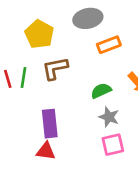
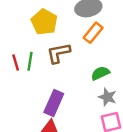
orange rectangle: (109, 45) -> (93, 33), moved, turned -30
purple rectangle: (50, 124) -> (54, 103), turned 30

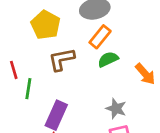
green line: (30, 61) -> (28, 89), moved
green semicircle: (100, 73) -> (108, 59), moved

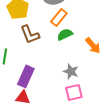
brown L-shape: (62, 59) -> (30, 34), turned -100

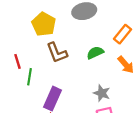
orange rectangle: (59, 17) -> (123, 34), moved

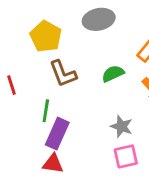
green line: (30, 77) -> (46, 111), moved

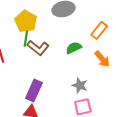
brown L-shape: (63, 74) -> (38, 48), turned -30
green line: (46, 111) -> (26, 39), moved

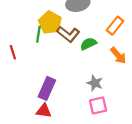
yellow pentagon: (26, 21) -> (50, 22), moved
brown L-shape: (38, 48) -> (68, 34), moved

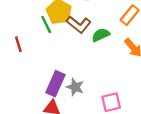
green line: (38, 34) -> (46, 24), turned -35
gray star: (95, 83) -> (75, 87), moved

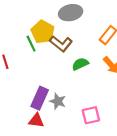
green semicircle: (101, 35) -> (80, 64), moved

